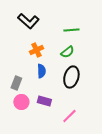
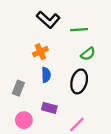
black L-shape: (28, 21) -> (48, 20), moved
green semicircle: (67, 52) -> (88, 54), moved
pink circle: (21, 102) -> (24, 120), moved

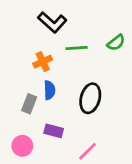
green line: (79, 30) -> (77, 48), moved
green semicircle: (88, 54) -> (116, 43), moved
gray rectangle: (18, 88) -> (29, 104), moved

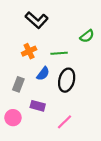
green line: (77, 48) -> (59, 53), moved
blue semicircle: (50, 90) -> (43, 74), moved, turned 40

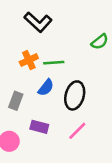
green line: (59, 53) -> (54, 63), moved
pink line: (64, 122) -> (77, 131), moved

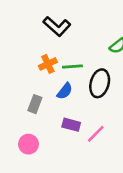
black ellipse: (75, 95) -> (100, 83), moved
purple rectangle: (39, 127) -> (71, 125), moved

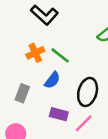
green line: (72, 67) -> (60, 55), turned 42
black ellipse: (100, 83) -> (88, 92), moved

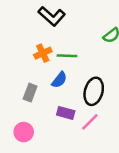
green line: (60, 55) -> (67, 56), turned -36

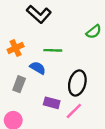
orange cross: (43, 53) -> (16, 48), moved
blue semicircle: (59, 80) -> (38, 68), moved, turned -98

